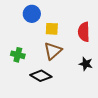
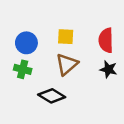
blue circle: (32, 14) -> (26, 43), moved
black star: (86, 64) -> (108, 69), moved

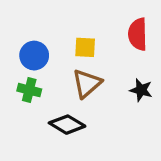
red semicircle: (106, 40) -> (138, 34), moved

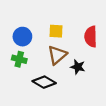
red semicircle: (138, 34) -> (91, 37), moved
black star: (141, 90) -> (78, 67), moved

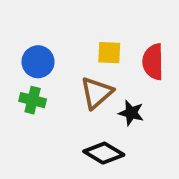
yellow square: (56, 31) -> (109, 53), moved
black diamond: (44, 82) -> (104, 153), moved

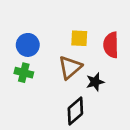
black star: (131, 113) -> (95, 82), turned -30
black diamond: (104, 153) -> (75, 111), turned -72

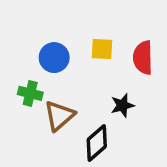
blue circle: (28, 45) -> (54, 58), moved
brown triangle: (70, 67) -> (59, 116), moved

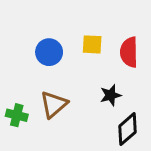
green cross: (30, 93) -> (17, 115), moved
black diamond: (97, 143) -> (128, 129), moved

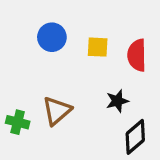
blue circle: (49, 52) -> (52, 37), moved

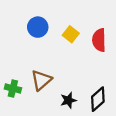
yellow square: (98, 47) -> (71, 34), turned 35
black star: (117, 101) -> (68, 100), moved

